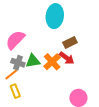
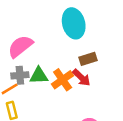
cyan ellipse: (55, 16) -> (74, 23), turned -30
gray cross: (18, 63) -> (20, 75), turned -32

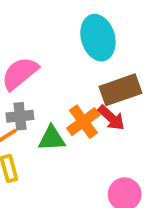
brown rectangle: (88, 59) -> (121, 90), size x1.5
green triangle: (39, 76) -> (52, 138), moved

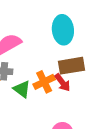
green triangle: (52, 138) -> (22, 89), turned 30

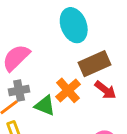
red arrow: (62, 83) -> (105, 90), moved

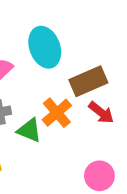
cyan ellipse: (74, 25) -> (45, 47), moved

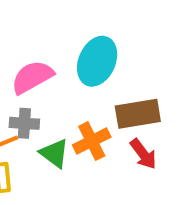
cyan ellipse: (45, 47) -> (97, 61), turned 30

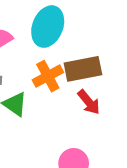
orange cross: (92, 141) -> (48, 76), moved

